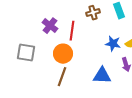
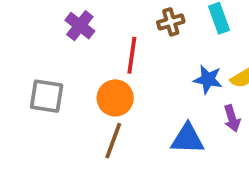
purple cross: (50, 26) -> (80, 26), moved

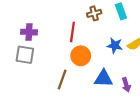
purple cross: (80, 26) -> (29, 32), moved, turned -35
orange circle: (115, 98) -> (81, 56), moved
purple arrow: (232, 118) -> (126, 85), moved

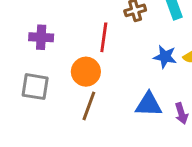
gray square: (25, 55) -> (35, 87), moved
orange circle: (81, 56) -> (86, 72), moved

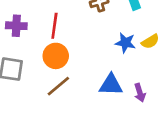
red line: (104, 37) -> (54, 26), moved
brown line: (89, 106) -> (58, 86), turned 30

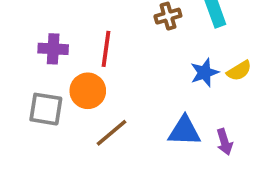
blue star: (125, 43) -> (204, 73), turned -30
orange circle: (56, 56) -> (88, 91), moved

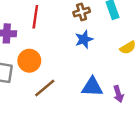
red line: (106, 49) -> (35, 17), moved
blue star: (204, 73) -> (84, 39), moved

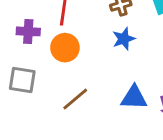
orange circle: (29, 61) -> (65, 48), moved

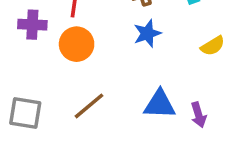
gray square: (22, 80) -> (25, 113), moved

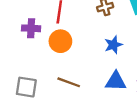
blue star: (147, 33) -> (113, 45), moved
brown line: (89, 106) -> (69, 82), turned 60

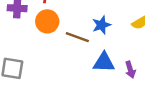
brown line: (69, 82) -> (77, 37), moved

